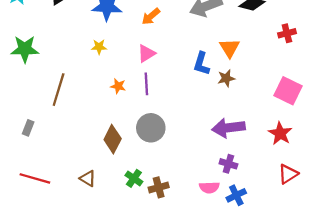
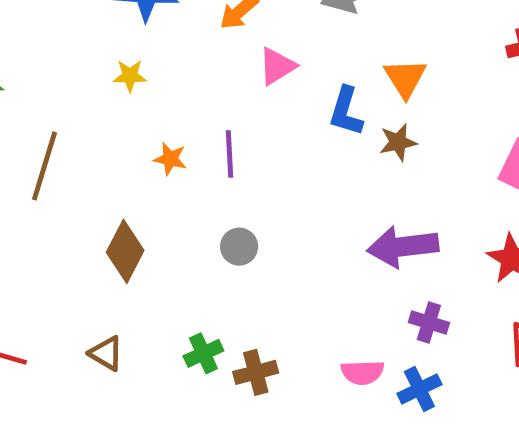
pink triangle: (146, 54) -> (277, 66), moved
gray circle: (151, 128) -> (239, 247), size x0.6
brown diamond: (113, 139) -> (125, 251), moved
purple cross: (228, 164) -> (429, 323), moved
green cross: (134, 178) -> (203, 353), turned 30

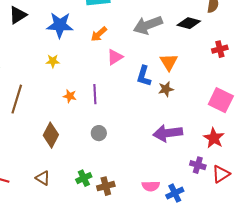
purple cross: (429, 323) -> (198, 165), moved

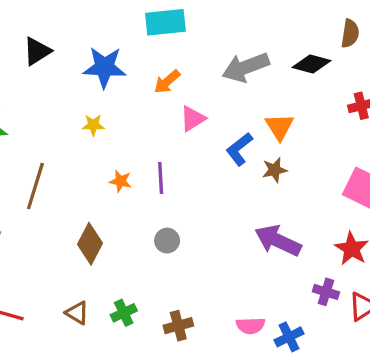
blue L-shape: (144, 76) -> (239, 149), turned 35
purple arrow: (168, 133) -> (278, 241), turned 32
green cross: (84, 178) -> (124, 313), moved

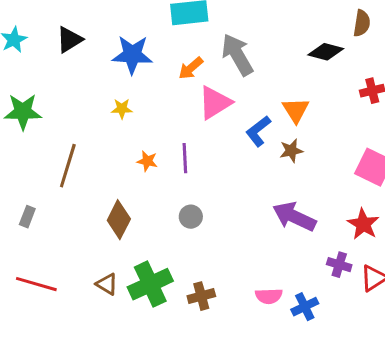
gray arrow: (246, 67) -> (237, 55), moved, turned 81
pink triangle: (193, 119) -> (215, 103), size x1.4
green cross: (124, 313) -> (150, 284), size x1.8

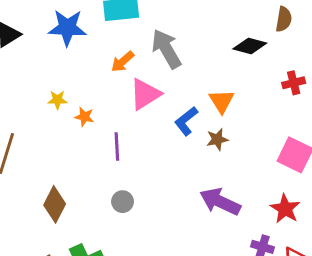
blue star: (132, 55) -> (67, 28), moved
orange star: (147, 161) -> (84, 117), moved

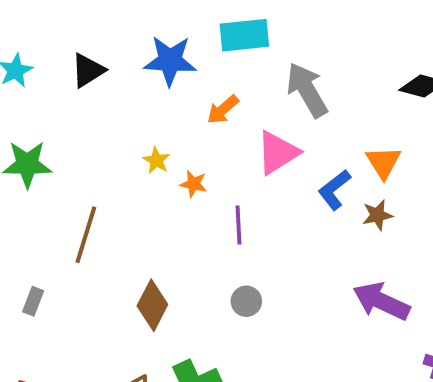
orange arrow: (123, 62) -> (223, 110), moved
yellow star: (57, 100) -> (156, 160), turned 30

